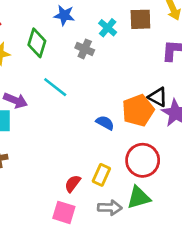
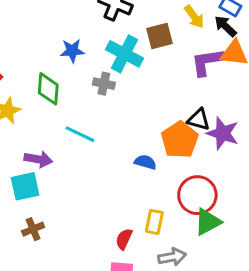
cyan cross: (108, 28) -> (125, 54), size x1.6
green triangle: (139, 198) -> (208, 222), moved

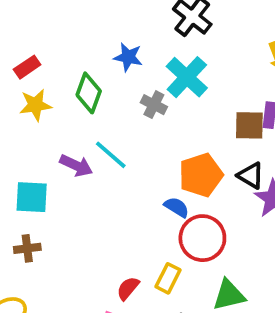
brown square: (160, 36) -> (249, 125), moved
orange pentagon: (180, 140) -> (201, 175), moved
purple arrow: (38, 159) -> (76, 165), moved
red circle: (197, 195) -> (202, 238), moved

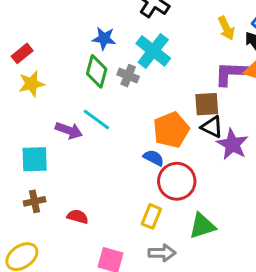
green diamond: (89, 93) -> (97, 71), moved
brown square: (249, 125) -> (207, 104), moved
red semicircle: (128, 288) -> (78, 217), moved, turned 70

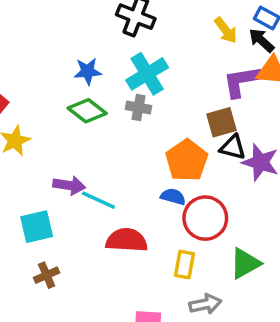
cyan cross: (153, 51) -> (147, 74), turned 32
green diamond: (97, 71) -> (87, 111), turned -56
gray cross: (128, 76) -> (138, 108), moved
cyan line: (96, 119) -> (98, 200), moved
red semicircle: (78, 217) -> (127, 240), moved, size x1.6

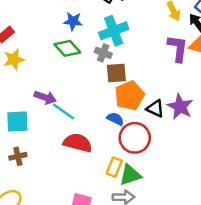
purple L-shape: (241, 81) -> (178, 48), turned 96
brown square: (221, 122) -> (116, 73), moved
black triangle: (233, 147) -> (155, 109), moved
green triangle: (245, 263) -> (130, 175), moved

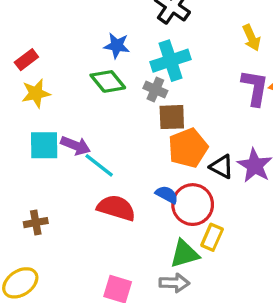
blue semicircle: (115, 119) -> (167, 195), moved
cyan square: (17, 122) -> (44, 145), moved
yellow rectangle: (114, 167) -> (212, 237), moved

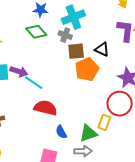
black triangle: (222, 167) -> (102, 49), moved
blue semicircle: (167, 195) -> (61, 132), moved, turned -144
red circle: (193, 205) -> (120, 104), moved

